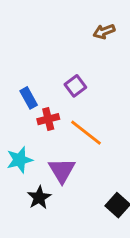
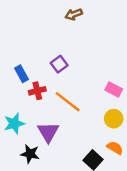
brown arrow: (104, 31) -> (74, 14), moved
black star: (39, 198) -> (30, 154), turned -30

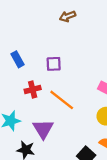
purple square: (59, 64) -> (54, 64), turned 35
blue rectangle: (22, 74) -> (18, 59), moved

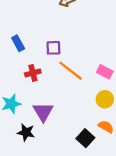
orange line: (62, 100) -> (71, 71), moved

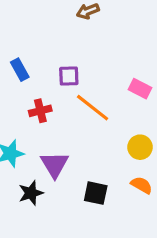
pink rectangle: (105, 72) -> (140, 89), moved
black star: (26, 132) -> (31, 193), turned -30
black square: (85, 138) -> (96, 193), moved, turned -30

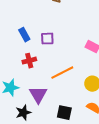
blue rectangle: (20, 70) -> (24, 35), moved
orange line: (93, 108) -> (62, 73), moved, turned -65

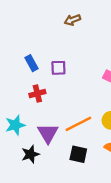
orange line: (62, 73) -> (78, 124), moved

